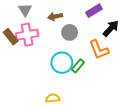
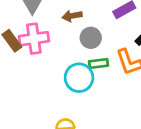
green rectangle: (78, 66) -> (99, 63), moved, turned 40

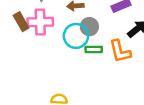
cyan circle: (79, 78) -> (76, 36), moved

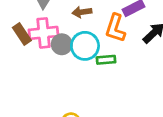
gray circle: (89, 27) -> (62, 44), moved
orange L-shape: (120, 51) -> (115, 28), moved, turned 35

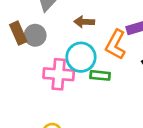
pink cross: (44, 33) -> (59, 74), moved
gray circle: (62, 44) -> (35, 35), moved

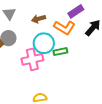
orange L-shape: (116, 45) -> (64, 28), turned -70

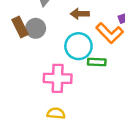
pink cross: (32, 59) -> (58, 78), moved

